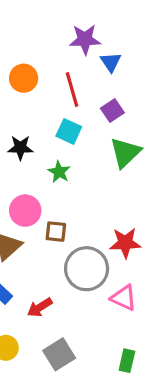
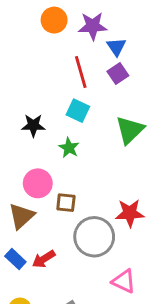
orange circle: (24, 78) -> (54, 20), moved
purple square: (112, 110) -> (118, 74), moved
pink triangle: (124, 298) -> (124, 281), moved
red arrow: (40, 307) -> (44, 259), moved

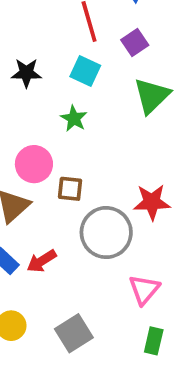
purple square: (118, 74) -> (135, 42), moved
black star: (33, 125) -> (26, 73), moved
pink triangle: (124, 281) -> (144, 290), turned 45

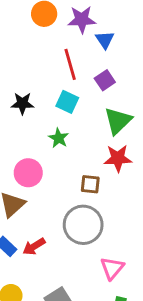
brown square: (70, 189) -> (90, 184), moved
red star: (152, 202) -> (118, 158), moved

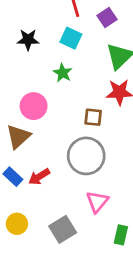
pink triangle: (112, 268) -> (97, 202), moved

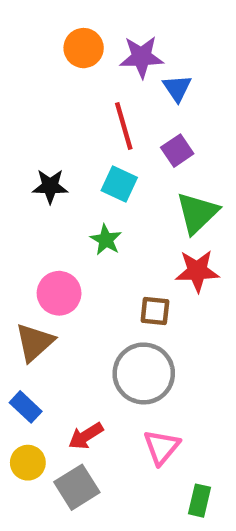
red arrow: (39, 177) -> (86, 436), moved
yellow circle: (17, 224) -> (28, 463), moved
gray square: (63, 229) -> (77, 487), moved

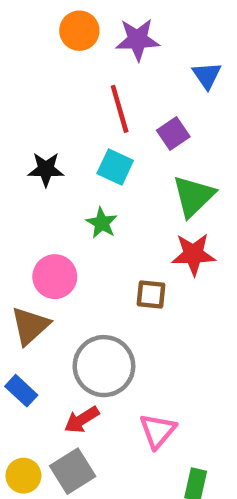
blue triangle: (177, 88) -> (207, 75), moved
gray circle: (144, 373) -> (104, 366), moved
yellow circle: (28, 463) -> (23, 476), moved

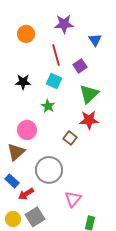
orange circle: (79, 31) -> (26, 34), moved
brown square: (151, 295) -> (70, 138), turned 32
red arrow: (82, 420) -> (26, 194), moved

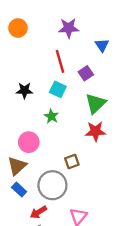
orange circle: (26, 34) -> (18, 28), moved
brown square: (70, 138) -> (72, 162), moved, turned 32
blue rectangle: (12, 181) -> (19, 190), moved
red arrow: (26, 194) -> (38, 212), moved

